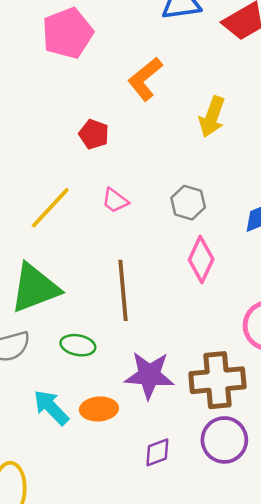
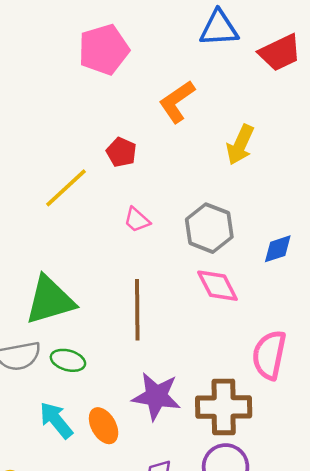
gray hexagon: (188, 203) -> (209, 228), size x1.4
yellow line: (50, 208) -> (66, 188), moved
pink diamond: (201, 259) -> (217, 286), turned -57
green ellipse: (78, 345) -> (68, 360), moved
orange ellipse: (99, 409) -> (104, 426), turned 60

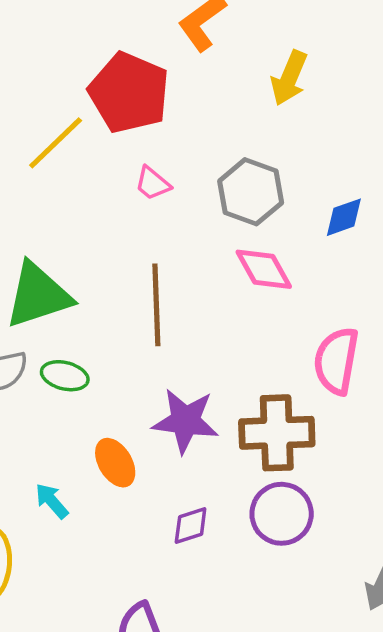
red pentagon: (121, 152) -> (129, 93), size x2.0
cyan arrow: (56, 420) -> (52, 501), moved, size x0.7

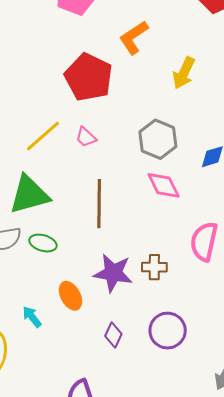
yellow line: (56, 143) -> (43, 136), moved
pink trapezoid: (153, 183) -> (86, 137), moved
brown cross: (277, 433) -> (154, 267), moved, size x0.6
purple diamond: (191, 525) -> (113, 335), turned -50

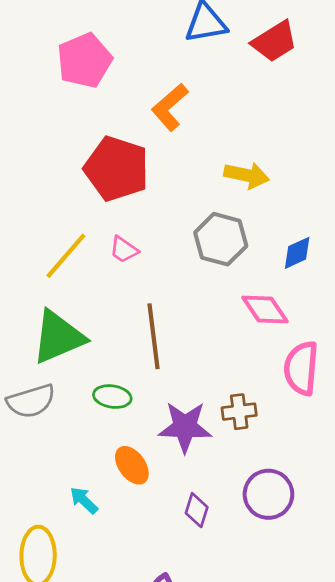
yellow arrow: (184, 73) -> (247, 175), moved, turned -96
pink diamond: (164, 185) -> (265, 309), moved
green ellipse: (43, 243) -> (112, 397), moved

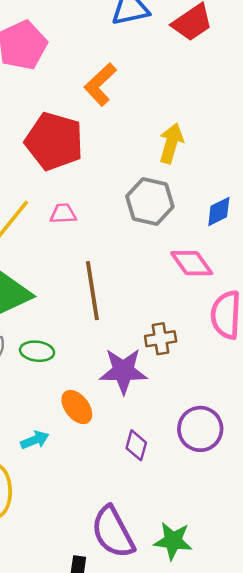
yellow arrow: (247, 175) -> (171, 143), turned -84
pink trapezoid: (124, 250) -> (63, 214), turned 144
green ellipse: (112, 397) -> (37, 351), moved
brown cross: (239, 412) -> (161, 339), moved
cyan arrow: (84, 500) -> (35, 440), turned 116

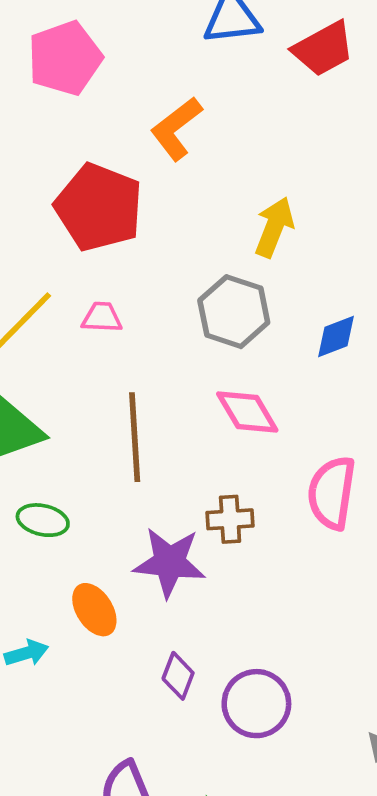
pink diamond: (192, 263) -> (247, 412), moved
purple circle: (200, 429) -> (256, 704), moved

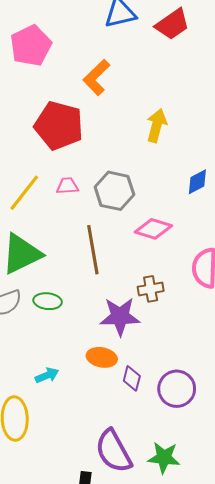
gray hexagon: (234, 312) -> (114, 191), moved
pink diamond: (247, 412) -> (153, 229), turned -36
orange ellipse: (94, 610) -> (102, 357), moved, turned -40

